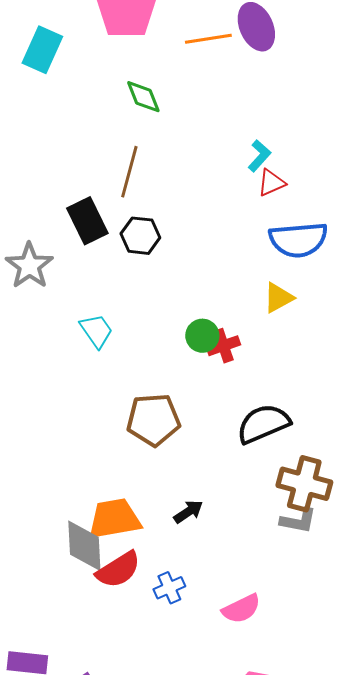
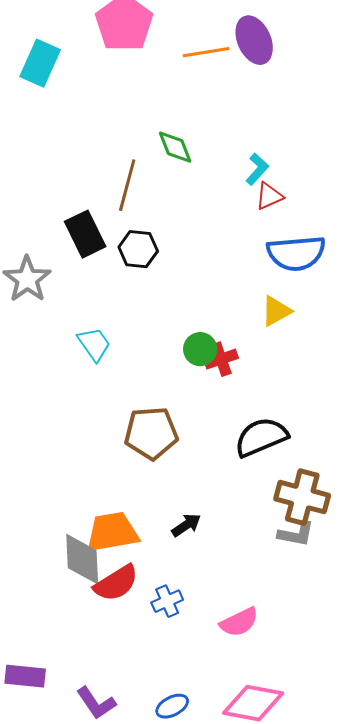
green diamond: (143, 97) -> (175, 147), moved

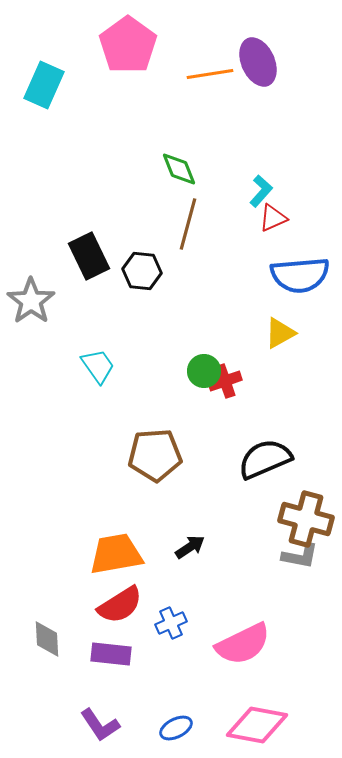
brown line: (127, 185) -> (188, 224), moved
gray diamond: (82, 559) -> (47, 639), moved, size x0.7
pink semicircle: (239, 622) -> (243, 644), size x1.4
purple rectangle: (25, 676) -> (111, 654), moved

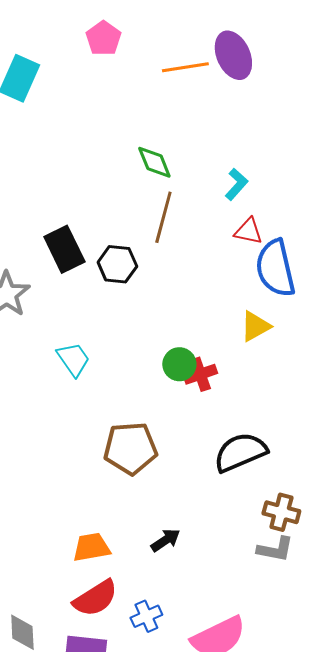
pink pentagon: (128, 45) -> (103, 38), size x0.6
red triangle: (273, 218) -> (248, 231), moved, turned 36
blue semicircle: (300, 275) -> (275, 268), turned 82
brown cross: (306, 519) -> (281, 512), size x0.7
orange trapezoid: (116, 554) -> (91, 547), size x0.7

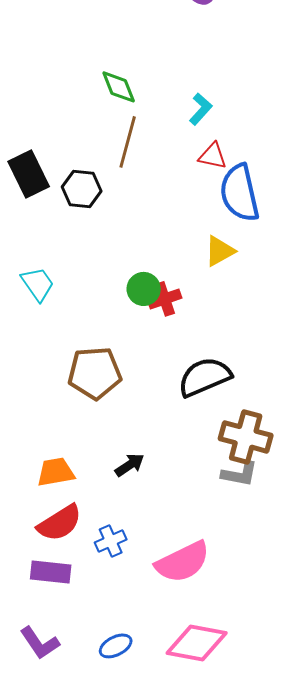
brown cross: (281, 512) -> (246, 437), size x1.4

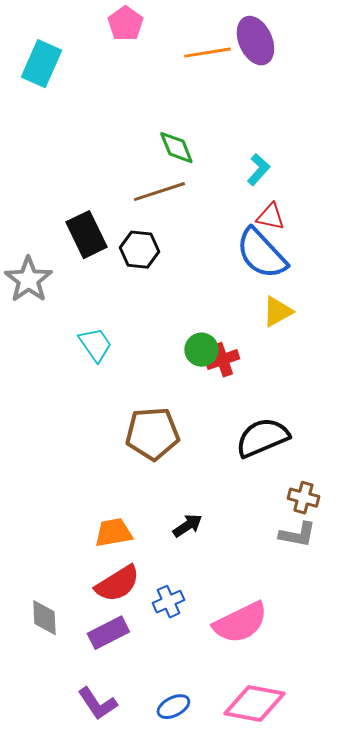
brown line: (128, 142) -> (159, 192), moved, turned 57
blue semicircle: (240, 193) -> (261, 254), moved, turned -30
brown cross: (246, 437) -> (303, 498), size x0.6
purple rectangle: (51, 572) -> (108, 633), turned -33

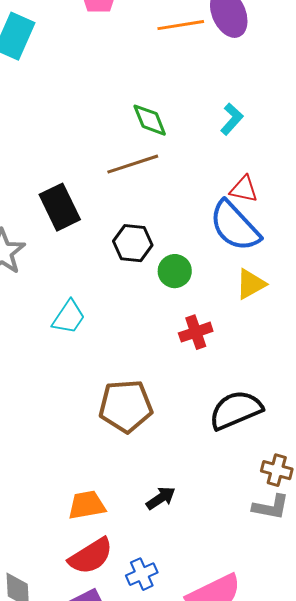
cyan L-shape: (258, 170) -> (232, 119), moved
black hexagon: (139, 250) -> (133, 243), moved
cyan trapezoid: (95, 345) -> (69, 317), turned 69
green circle: (201, 350) -> (175, 271), moved

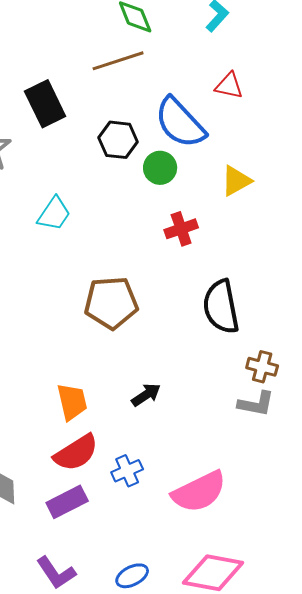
blue semicircle: (235, 226) -> (180, 123), moved
black semicircle: (236, 410) -> (221, 307), turned -78
orange trapezoid: (87, 505) -> (72, 402), turned 87

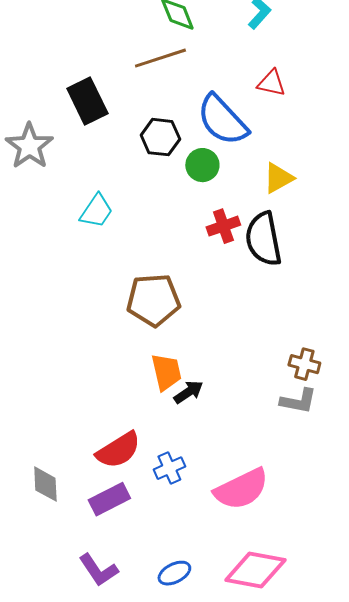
black semicircle: (221, 307) -> (263, 239), moved
orange trapezoid: (72, 402) -> (166, 372), moved

